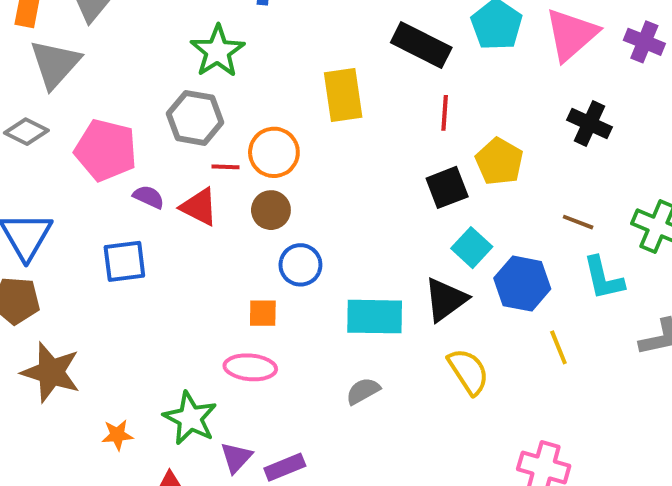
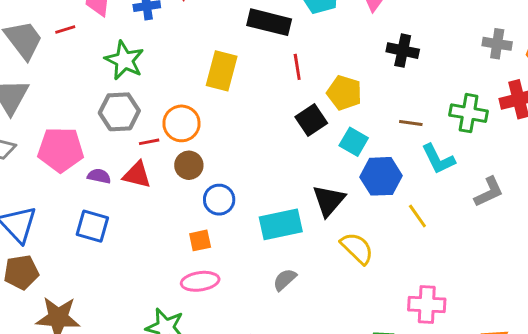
yellow rectangle: (343, 95) -> (222, 71), turned 36
cyan square: (472, 248) -> (354, 142), moved
blue square: (124, 261) -> (92, 226), turned 36

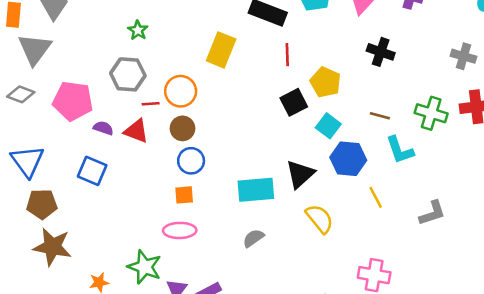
green star: (124, 60) -> (138, 30), size x0.6
gray L-shape: (489, 192) -> (432, 213), moved
blue circle: (219, 200) -> (191, 161), moved
brown pentagon: (21, 272) -> (42, 204), moved

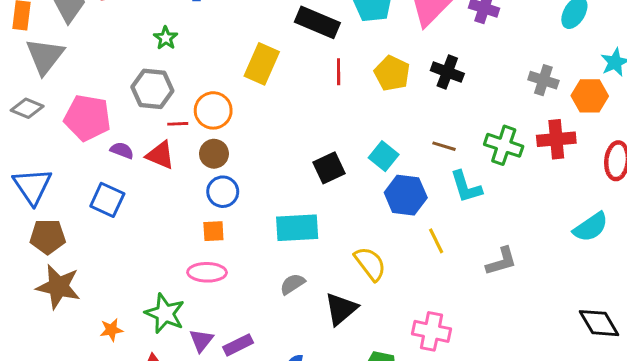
yellow pentagon: (325, 82) -> (392, 73), moved
black square: (294, 102) -> (329, 168), moved
black triangle: (300, 174) -> (341, 309), moved

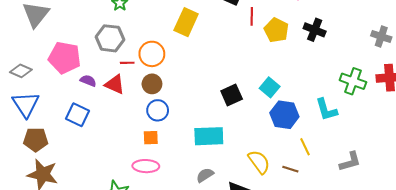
red line: (339, 72) -> (252, 16), moved
gray diamond: (27, 108) -> (21, 71), moved
brown line: (444, 146) -> (290, 169), moved

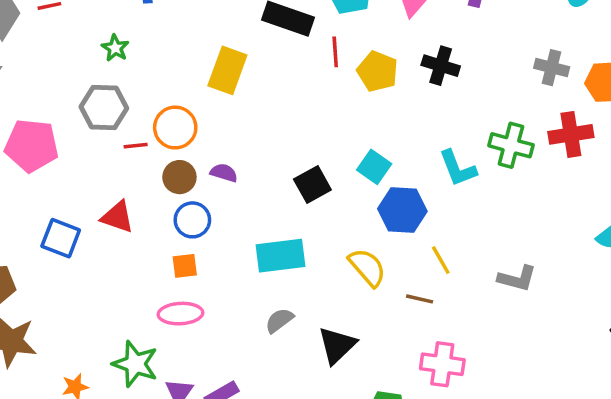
purple semicircle: (88, 81) -> (224, 173), moved
red triangle: (115, 84) -> (117, 217), moved
cyan L-shape: (326, 110) -> (458, 168), moved
yellow semicircle: (259, 162) -> (367, 267), moved
gray L-shape: (350, 162) -> (517, 278), turned 35

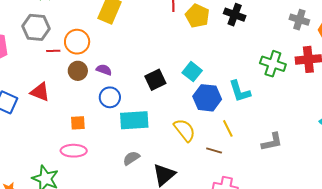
cyan L-shape: (458, 168) -> (240, 91), moved
blue circle: (192, 220) -> (110, 97), moved
gray L-shape: (517, 278) -> (272, 142), turned -30

